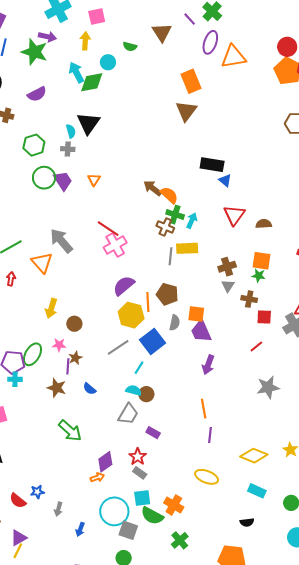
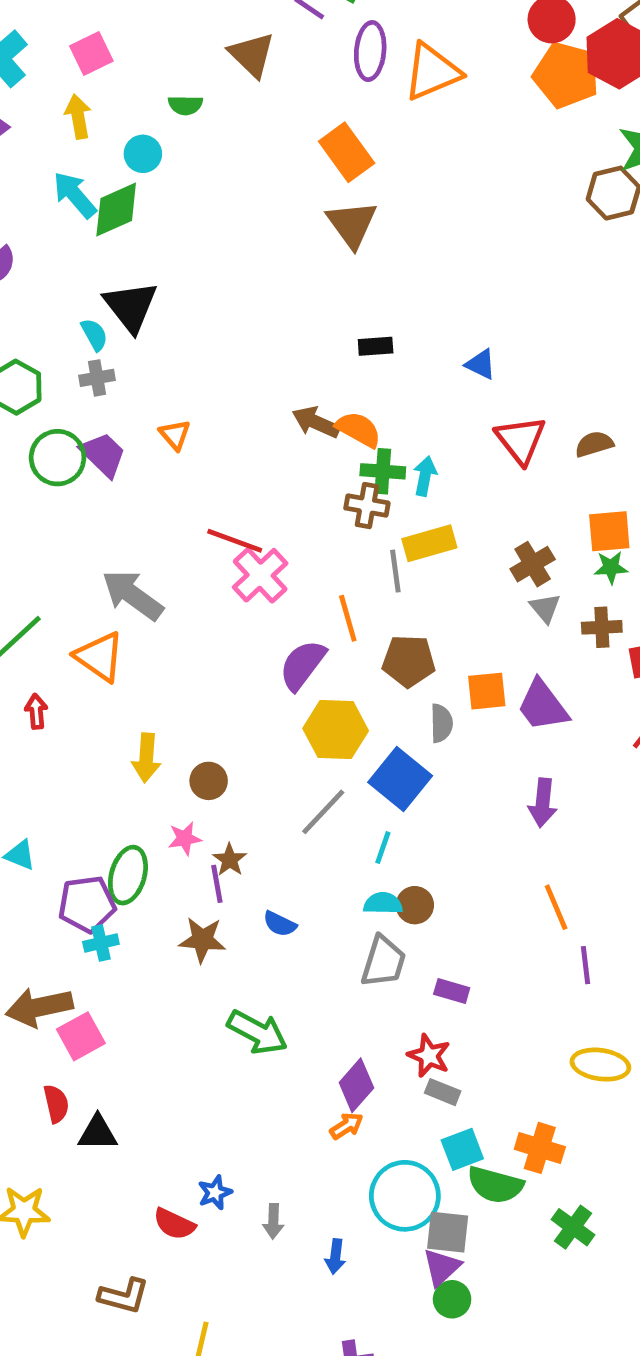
black rectangle: (212, 165) -> (376, 346), moved, size x0.6
orange line: (148, 302) -> (348, 618), moved
purple trapezoid: (201, 331) -> (543, 706), moved
purple triangle: (19, 538) -> (442, 1267), moved

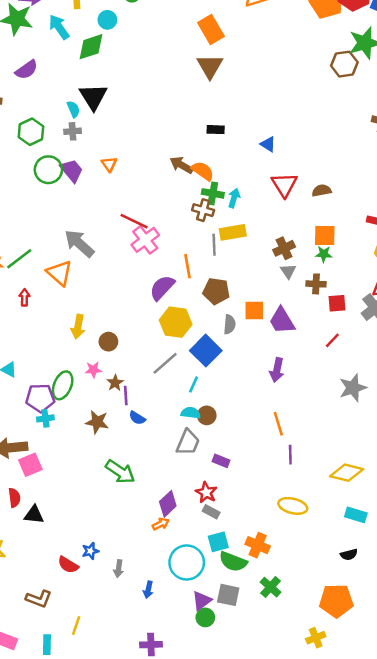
cyan arrow: (75, 195) -> (59, 27), moved
purple line: (217, 884) -> (126, 395), moved
gray square: (448, 1232) -> (228, 595), moved

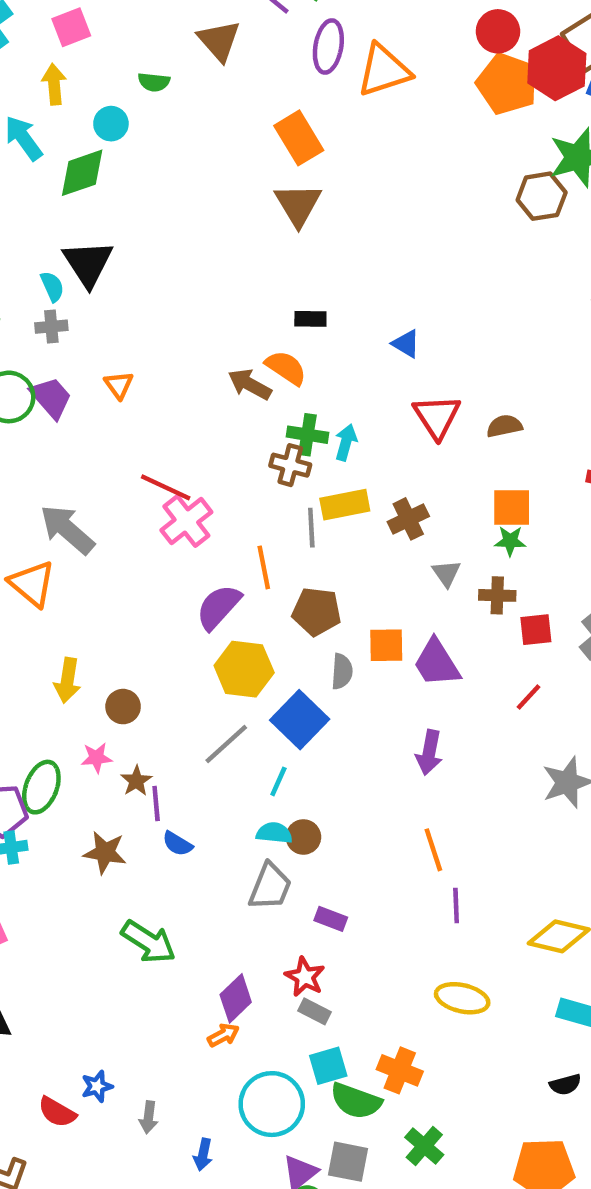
orange semicircle: (203, 171) -> (286, 368), moved
brown cross: (284, 248) -> (408, 519), moved

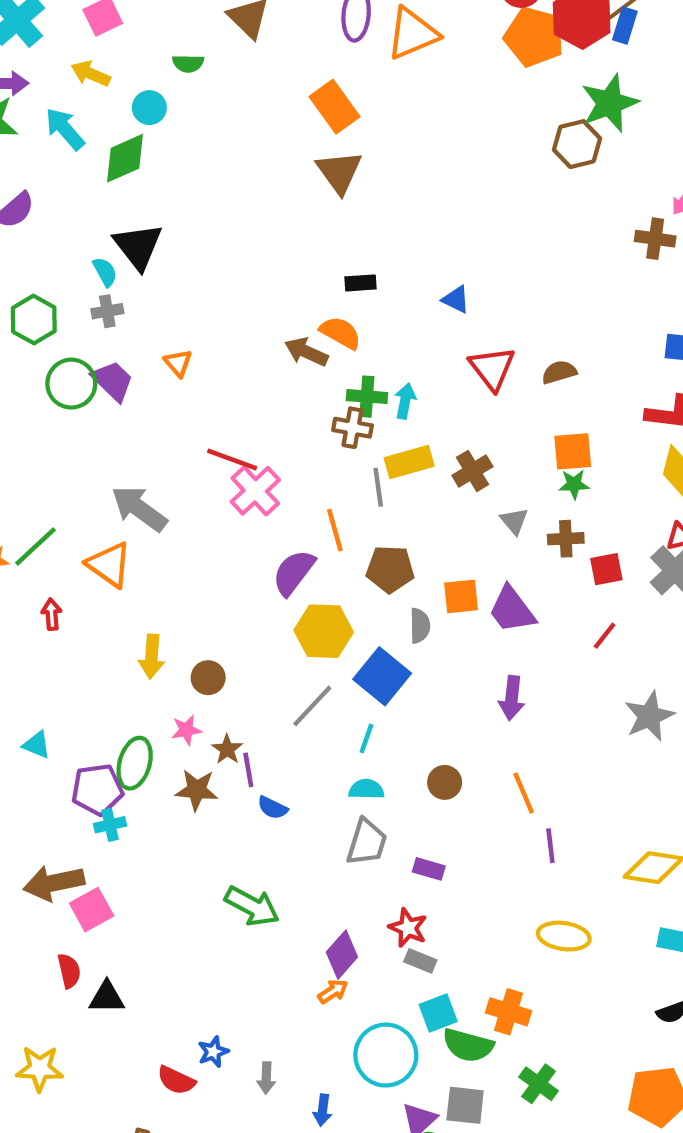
yellow arrow: (54, 84) -> (91, 74), turned -57
brown circle: (303, 837) -> (445, 782), moved
brown star: (105, 852) -> (197, 790), moved

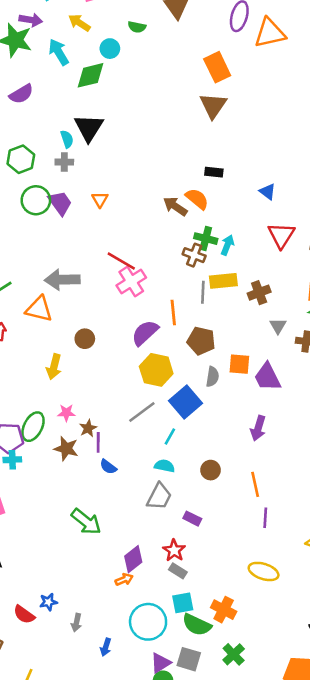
gray arrow: (139, 509) -> (62, 280), turned -48
orange triangle: (109, 565) -> (39, 309), turned -32
brown circle: (208, 678) -> (85, 339), moved

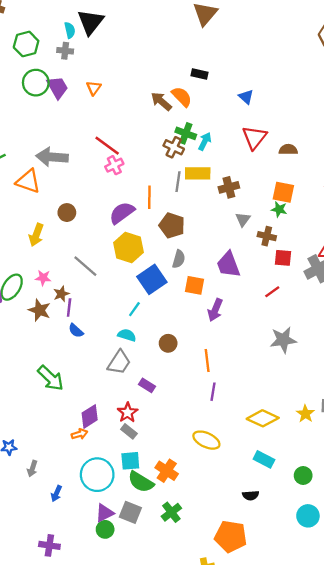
pink cross: (131, 281) -> (114, 165), size x0.7
orange square: (239, 364) -> (194, 285), moved
gray line: (142, 412) -> (85, 266), moved, turned 72

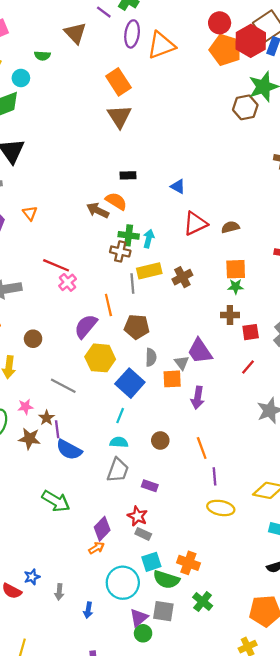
red triangle: (254, 138) -> (195, 224), turned 40
gray triangle: (243, 219) -> (182, 363), moved
blue semicircle: (76, 331) -> (69, 450), size x1.6
yellow ellipse: (206, 440) -> (221, 508), moved

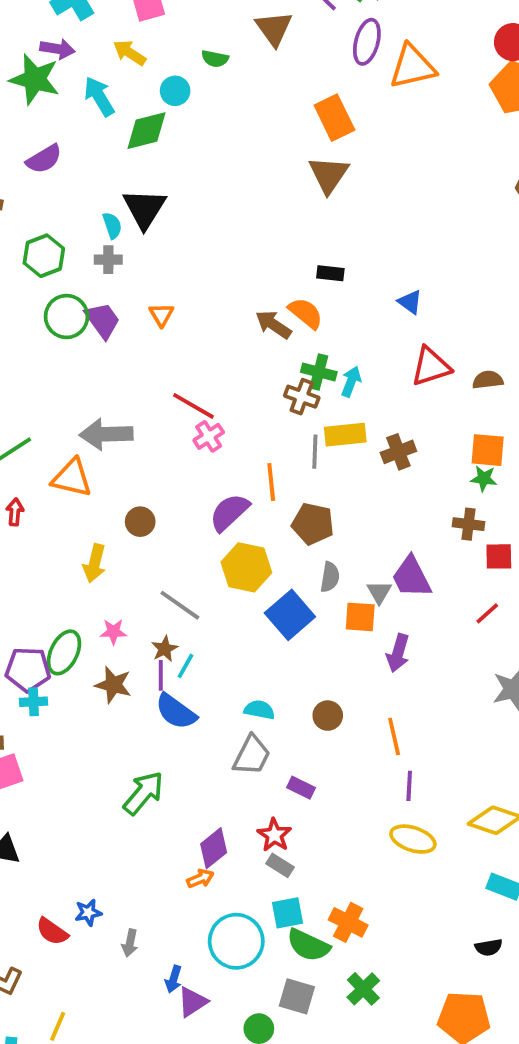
cyan line: (120, 416) -> (185, 666), moved
brown star: (47, 418) -> (165, 649), moved
green arrow: (56, 501) -> (143, 793), turned -88
purple triangle: (139, 618) -> (192, 1002), moved

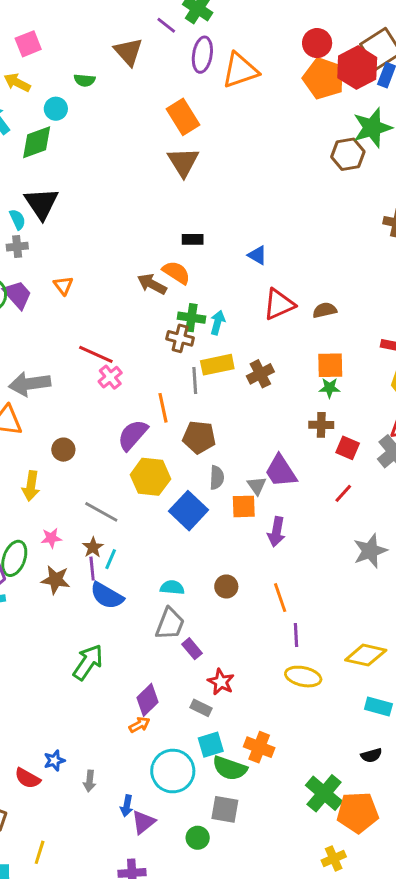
red square: (499, 556) -> (348, 448), turned 30
purple rectangle: (301, 788) -> (192, 649), moved, turned 30
red star: (274, 835) -> (221, 682), moved
green cross: (363, 989) -> (324, 793), moved, size x1.4

